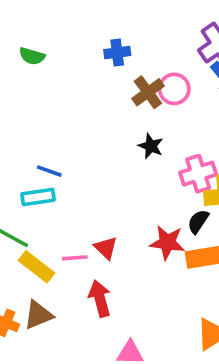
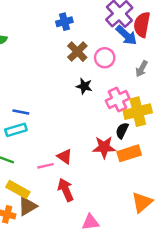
blue cross: (117, 53) -> (64, 22), moved
pink circle: (174, 89) -> (105, 58), moved
yellow rectangle: (37, 267) -> (18, 189), moved

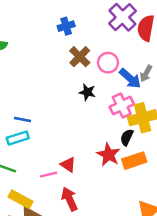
blue arrow: (126, 35) -> (130, 78), moved
red star: (104, 147) -> (108, 155), turned 30

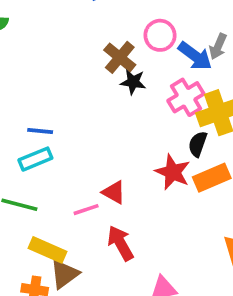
brown cross: (80, 57) -> (120, 57), moved

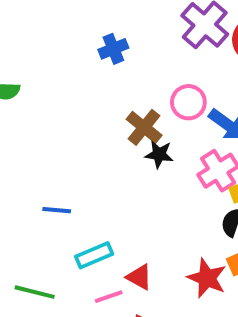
cyan rectangle: (35, 159) -> (94, 255), moved
red star: (173, 172) -> (207, 278), moved

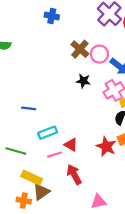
blue cross: (113, 49) -> (52, 16), moved, turned 32
brown cross: (144, 127) -> (80, 49), moved

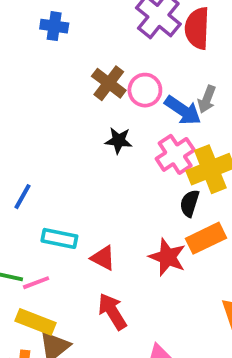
blue line: (29, 108) -> (22, 197), turned -64
cyan rectangle: (48, 133) -> (59, 238), turned 36
pink line: (55, 155) -> (36, 283), moved

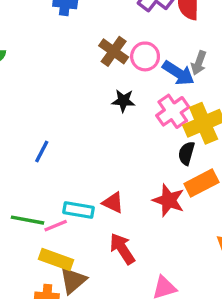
cyan rectangle: (59, 238) -> (78, 210), moved

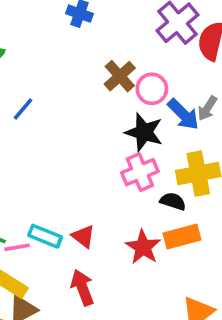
black star: (123, 101) -> (144, 132), moved, size x1.5
pink cross: (173, 111) -> (140, 172), moved
blue line: (42, 151) -> (23, 109), moved
black semicircle: (186, 153) -> (173, 201), turned 80

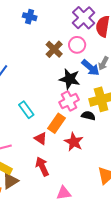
pink circle: (152, 89) -> (77, 45), moved
cyan rectangle: (45, 236) -> (26, 110), moved, turned 36
orange rectangle: (182, 236) -> (56, 123), moved, turned -36

